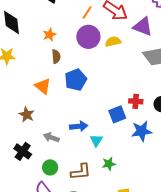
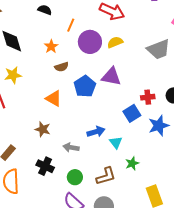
orange line: (87, 13) -> (71, 25), moved
purple triangle: (143, 27) -> (111, 77), moved
brown semicircle: (56, 56) -> (62, 67), turned 88

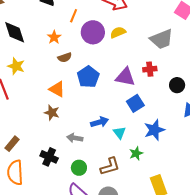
yellow star: (13, 75) -> (16, 66), turned 30
purple triangle: (111, 77) -> (125, 77), moved
red cross: (148, 97) -> (150, 69), moved
blue star: (159, 126) -> (154, 130), moved
brown star: (43, 129) -> (52, 113), moved

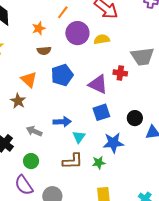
red cross: (150, 69) -> (120, 73), moved
black circle: (177, 85) -> (135, 118), moved
green star: (136, 153) -> (99, 163), moved
brown L-shape: (110, 166) -> (73, 161), moved

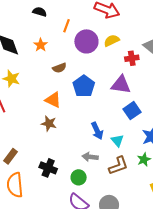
orange star: (39, 28) -> (41, 45), moved
red cross: (120, 73) -> (132, 58), moved
blue arrow: (62, 122) -> (97, 131), turned 84
gray arrow: (34, 131) -> (90, 157), moved

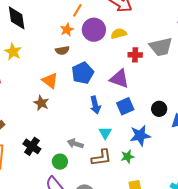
orange star: (41, 45) -> (67, 30), moved
blue arrow: (97, 131) -> (95, 105), moved

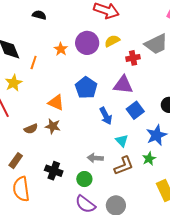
orange line: (77, 10) -> (34, 63), moved
brown semicircle: (62, 50) -> (31, 129), moved
yellow star: (13, 52) -> (14, 83), turned 30

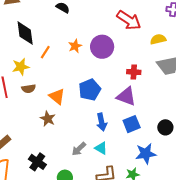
yellow semicircle: (112, 41) -> (158, 39), moved
red cross: (133, 58) -> (134, 72), moved
brown semicircle: (31, 129) -> (29, 89), moved
cyan triangle: (122, 141) -> (101, 148), moved, turned -32
gray arrow: (95, 158) -> (79, 149), moved, turned -63

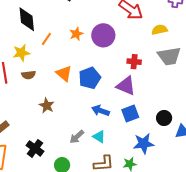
orange triangle: (57, 96) -> (64, 74), moved
blue arrow: (102, 122) -> (100, 111), turned 120

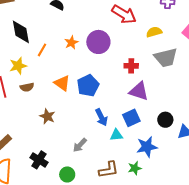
purple triangle: (126, 86) -> (139, 91), moved
blue arrow: (100, 111) -> (101, 117), turned -132
cyan triangle: (99, 137) -> (116, 135), moved, turned -32

